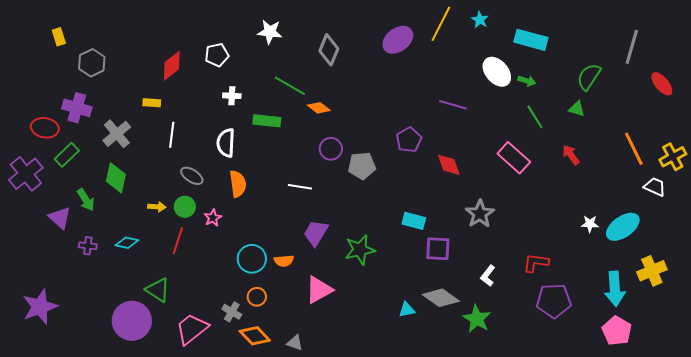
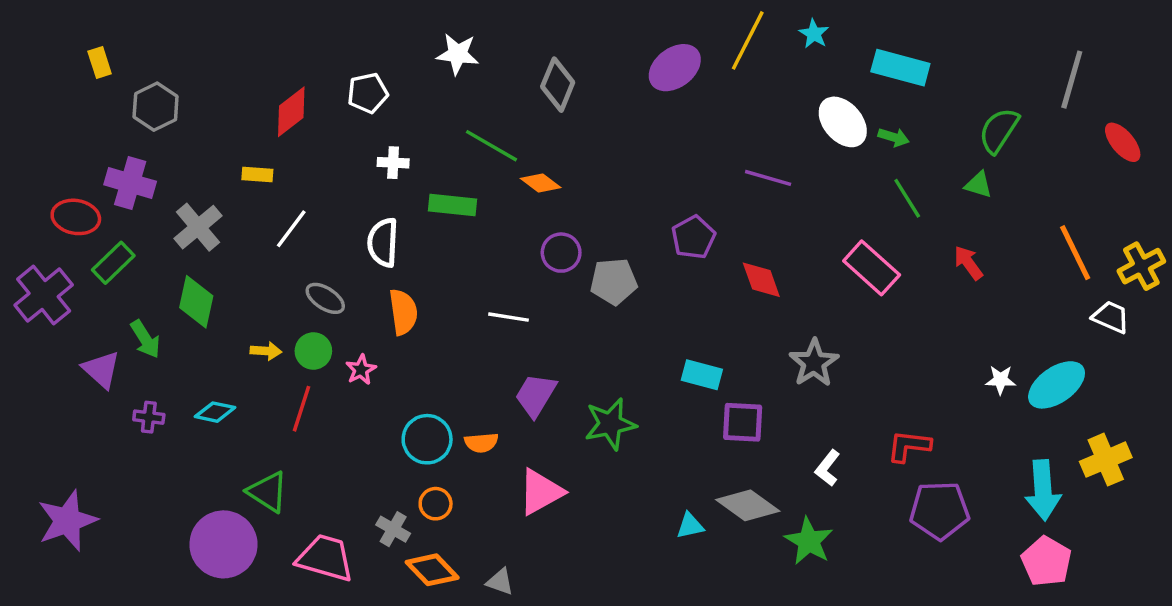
white line: (172, 135) -> (291, 229), turned 30
pink trapezoid: (192, 329) -> (325, 558), turned 54

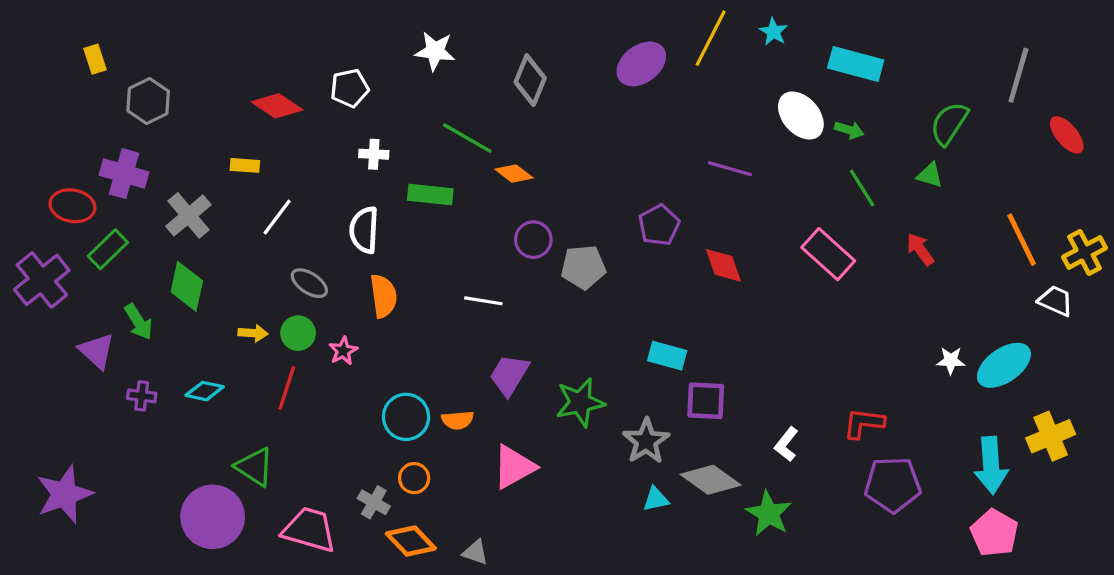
red diamond: (291, 112) -> (277, 106), turned 72
gray star: (814, 363) -> (646, 441), moved

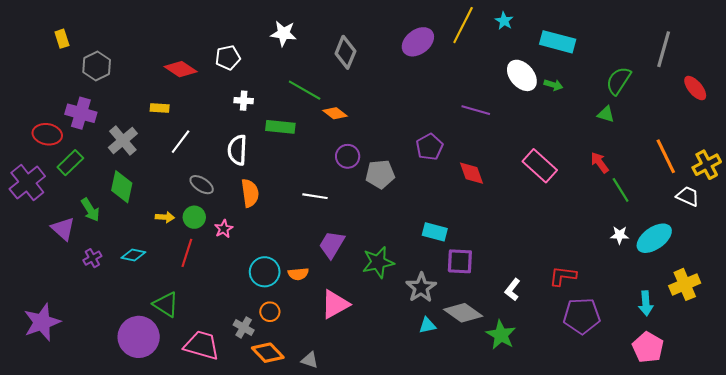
green line: (862, 188) -> (621, 190), moved
purple cross: (142, 396) -> (92, 258), turned -36
cyan arrow: (991, 465) -> (646, 303), size x0.7

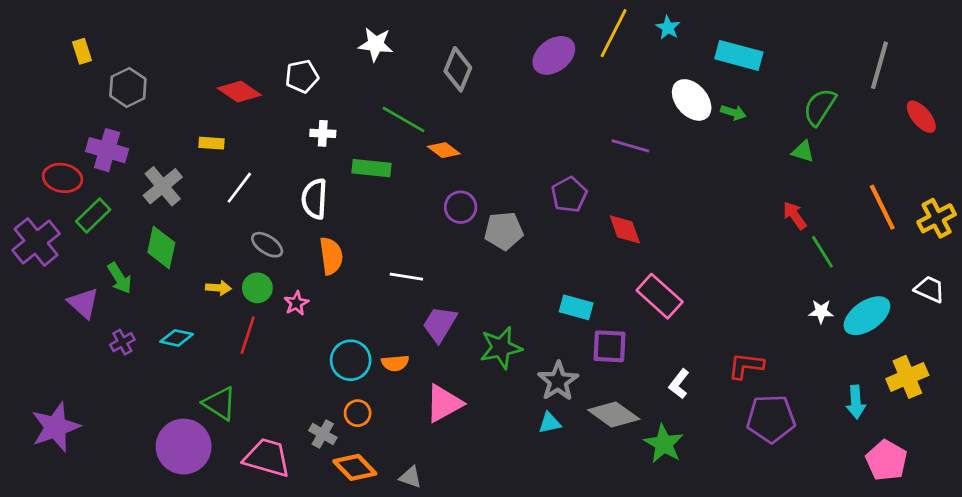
pink rectangle: (540, 166) -> (660, 296), moved
white line: (315, 196) -> (406, 277), moved
white trapezoid: (688, 196) -> (930, 289), moved
cyan triangle: (427, 325) -> (550, 423), moved
pink pentagon: (648, 347) -> (886, 460), moved

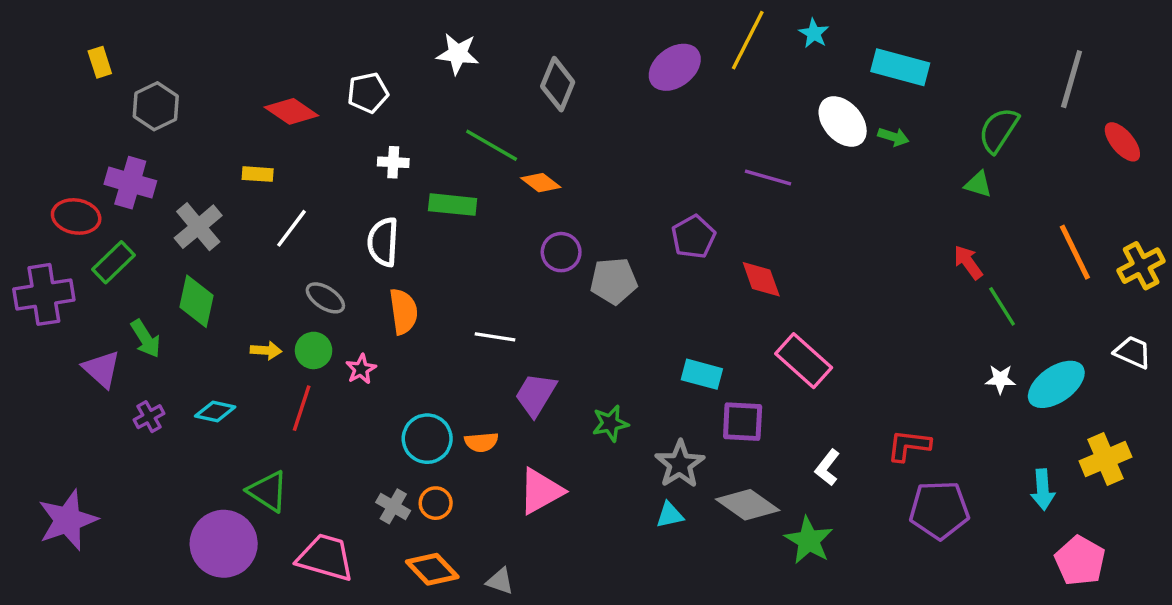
purple cross: (36, 242) -> (44, 294), turned 30
green star: (501, 348) -> (610, 423), size x0.7
gray cross: (323, 434) -> (393, 506), moved

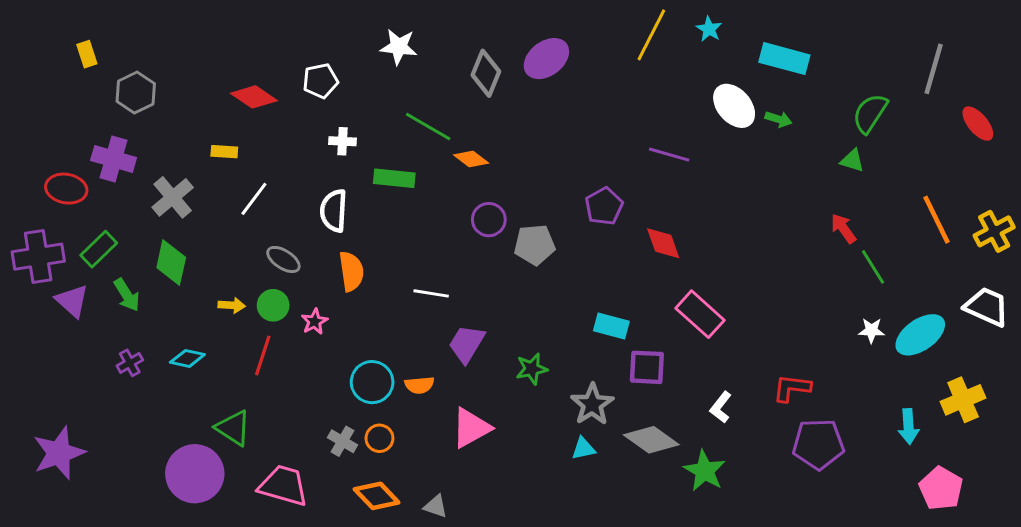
purple ellipse: (675, 67) -> (546, 59), moved
green rectangle: (113, 262) -> (99, 249), moved
white trapezoid: (1133, 352) -> (987, 307), size x1.4
purple triangle: (102, 369) -> (72, 301), moved

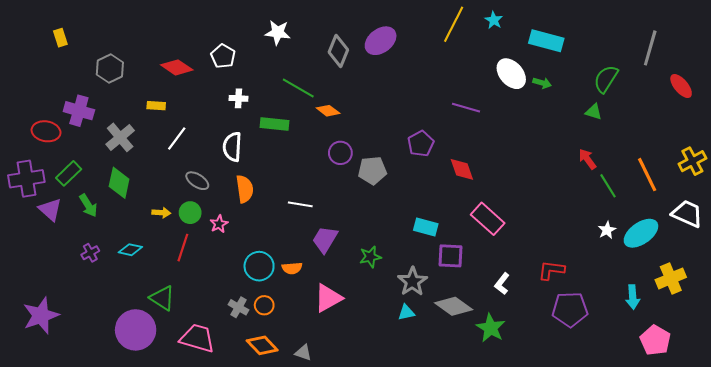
white pentagon: (320, 81) -> (223, 56), turned -30
gray hexagon: (136, 93) -> (110, 69), moved
orange line: (936, 220) -> (647, 175), moved
white star: (871, 330) -> (607, 230), turned -30

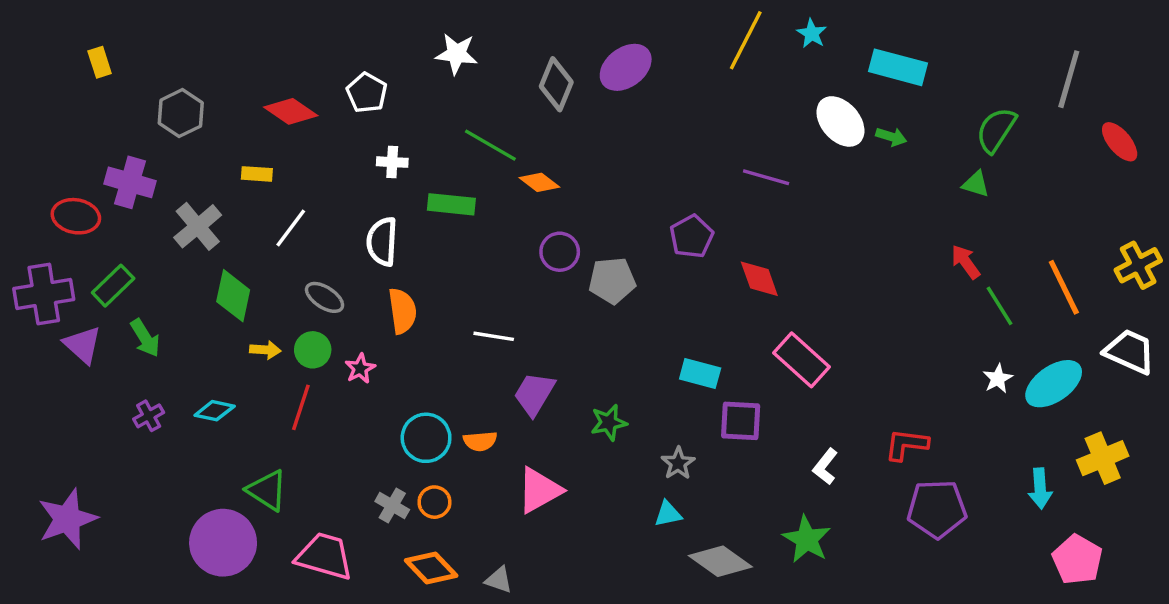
green diamond: (119, 183) -> (233, 296), moved
gray star: (412, 282) -> (678, 463), size x0.7
gray diamond: (454, 306) -> (720, 561), moved

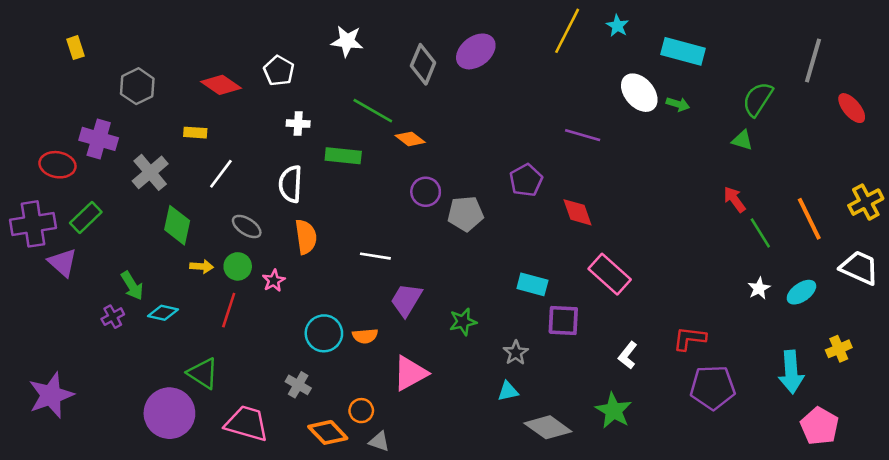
green arrow: (145, 338) -> (132, 286), moved
cyan ellipse: (1054, 384) -> (801, 292), size x0.7
yellow cross: (1103, 458) -> (839, 349), size x0.7
cyan arrow: (1040, 489) -> (791, 372), size x1.4
orange circle: (434, 502) -> (361, 411), moved

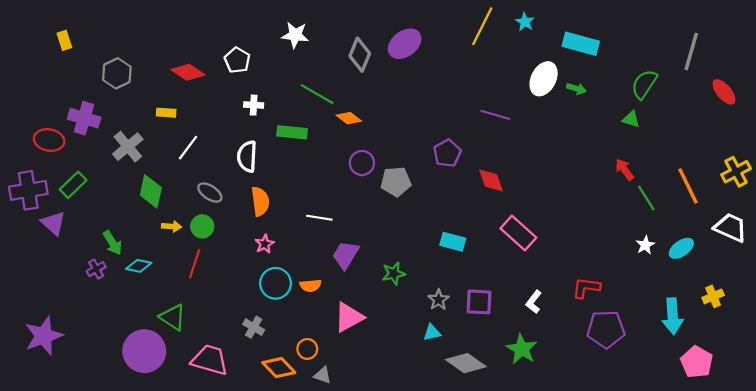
white ellipse: (639, 93) -> (544, 79), turned 68
pink star: (274, 281) -> (265, 244), moved
purple square: (563, 320) -> (479, 302), moved

